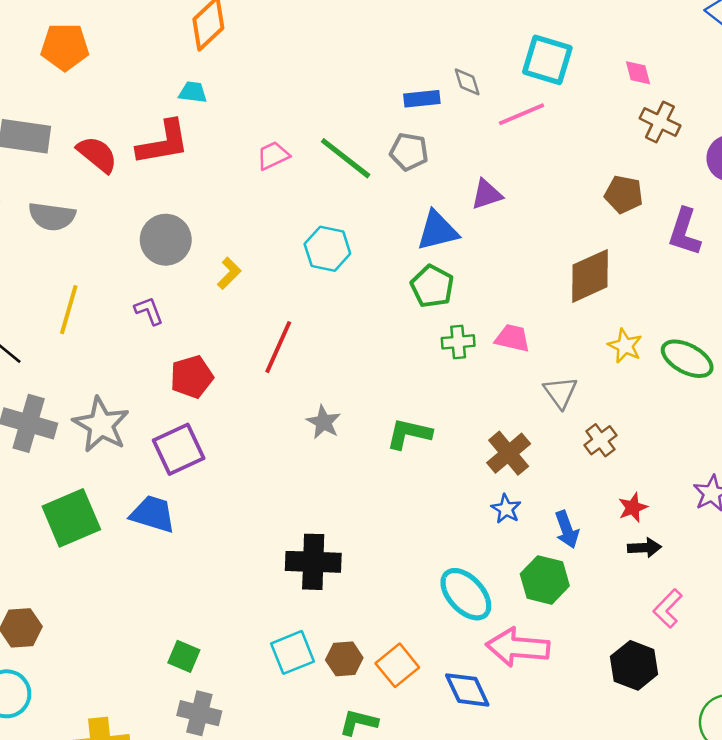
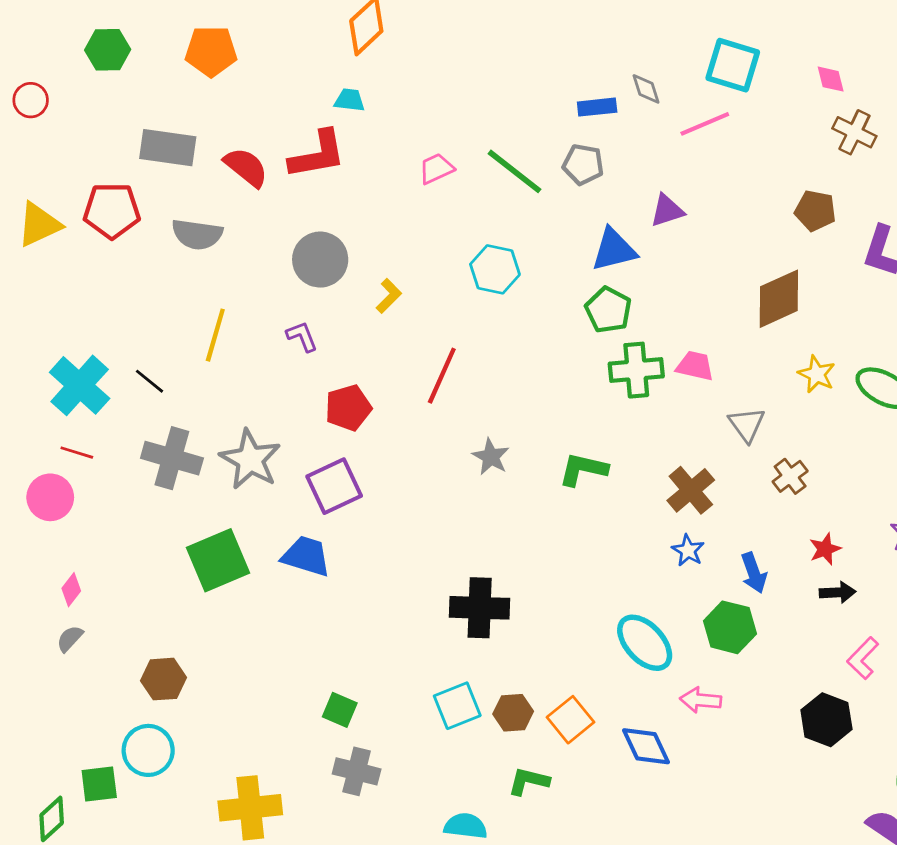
green cross: (458, 342) -> (636, 370), size x1.5
pink arrow: (518, 647) -> (701, 700), size x0.6

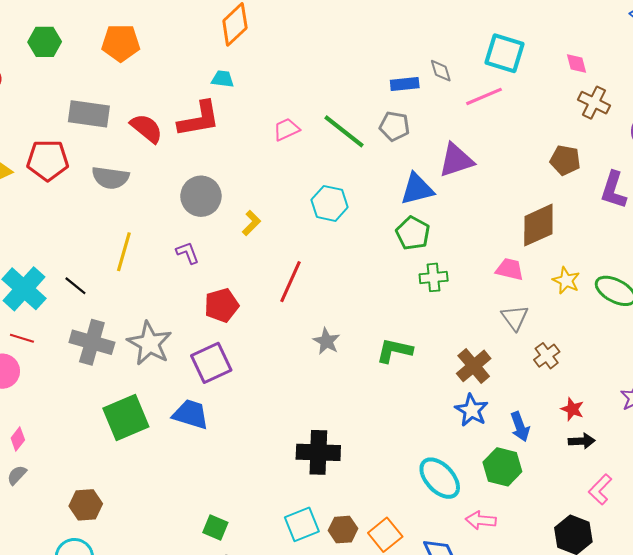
purple triangle: (667, 211) -> (456, 160), size x1.4
pink trapezoid: (695, 366) -> (510, 269), moved
green cross: (636, 370) -> (434, 277), size x0.7
red star: (825, 549) -> (572, 409), turned -30
blue star: (688, 550) -> (472, 410), size x1.4

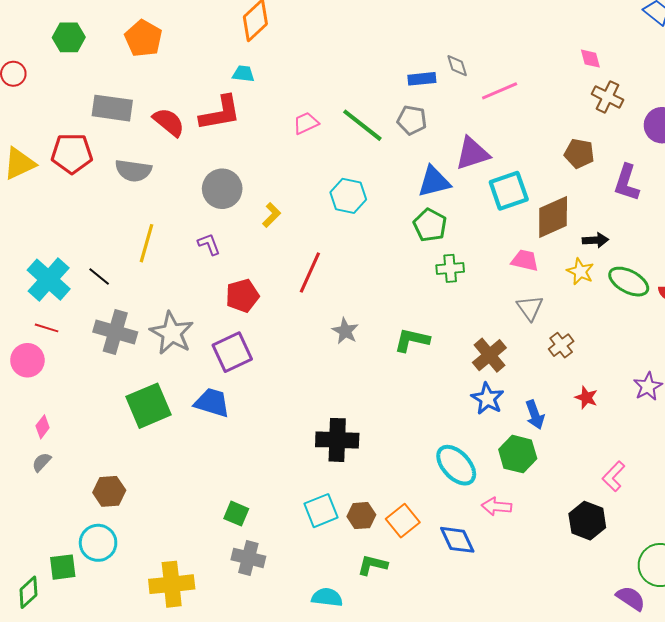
orange pentagon: (121, 43) -> (143, 38), turned 30
cyan square: (505, 53) -> (509, 191), moved, turned -36
black arrow: (582, 441) -> (595, 240), moved

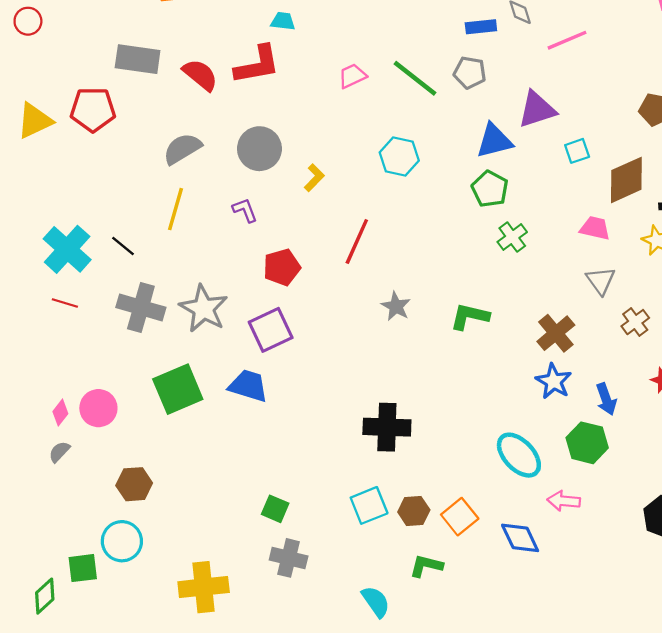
gray semicircle: (133, 171) -> (182, 149), moved, turned 141
cyan square: (509, 191) -> (577, 151), size x0.6
green cross: (450, 268) -> (512, 237), turned -32
pink circle: (27, 360) -> (98, 408), moved
cyan semicircle: (327, 597) -> (376, 602), turned 48

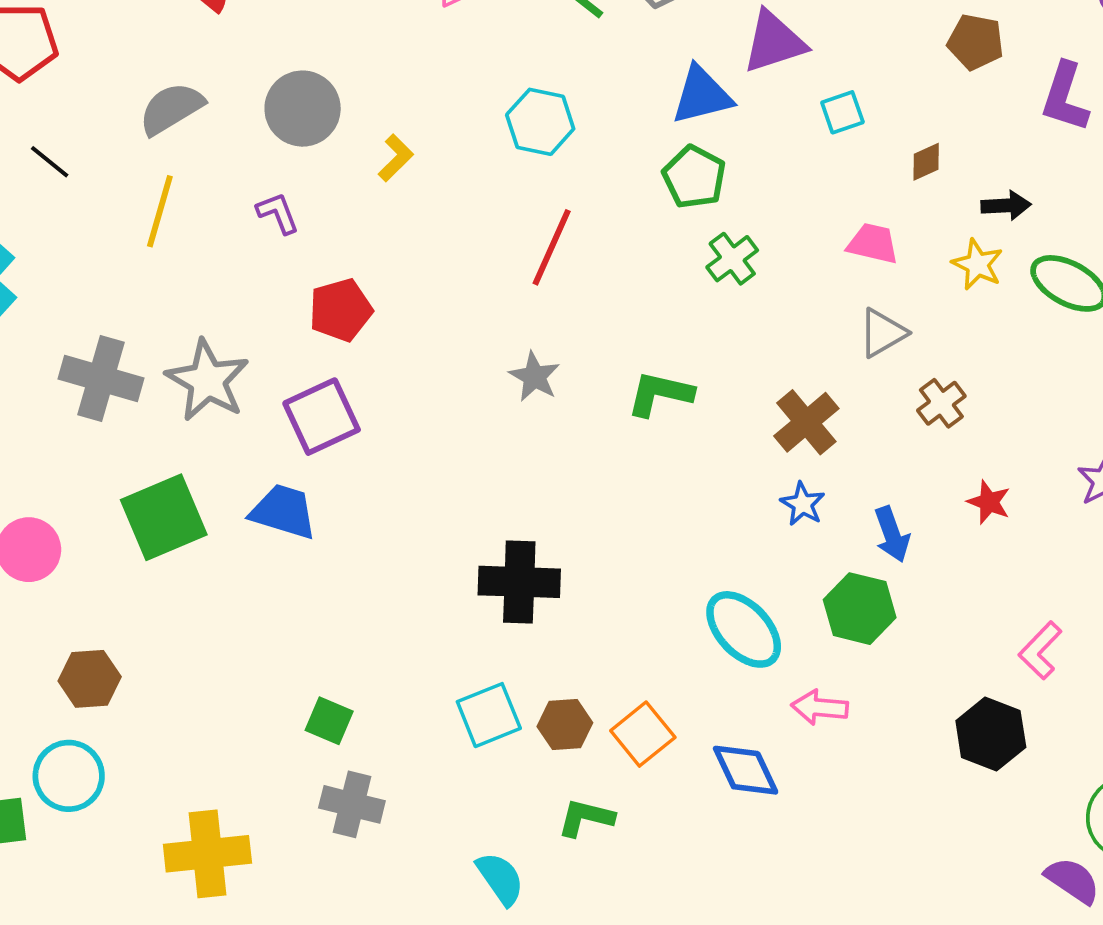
brown diamond: (626, 180) -> (926, 162), size x0.5
red line: (357, 241) -> (552, 247), moved
black line: (123, 246) -> (50, 162), moved
gray triangle: (601, 281) -> (882, 333), turned 36
blue star: (554, 381) -> (803, 504), size x0.7

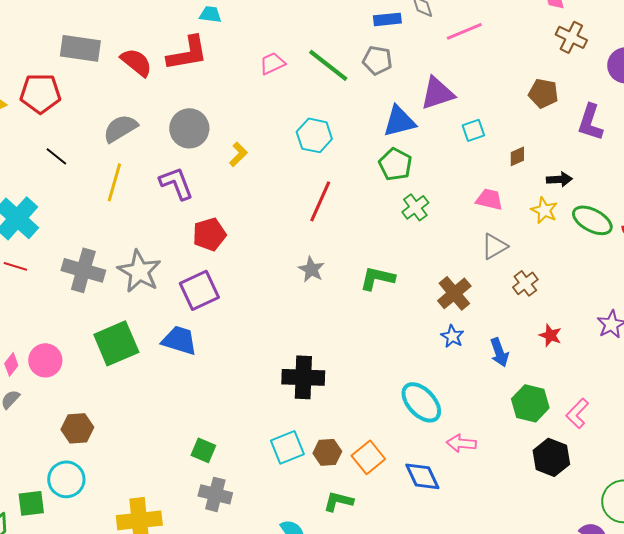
purple L-shape: (278, 213) -> (176, 183), size x1.5
green hexagon: (860, 609) -> (530, 403), moved

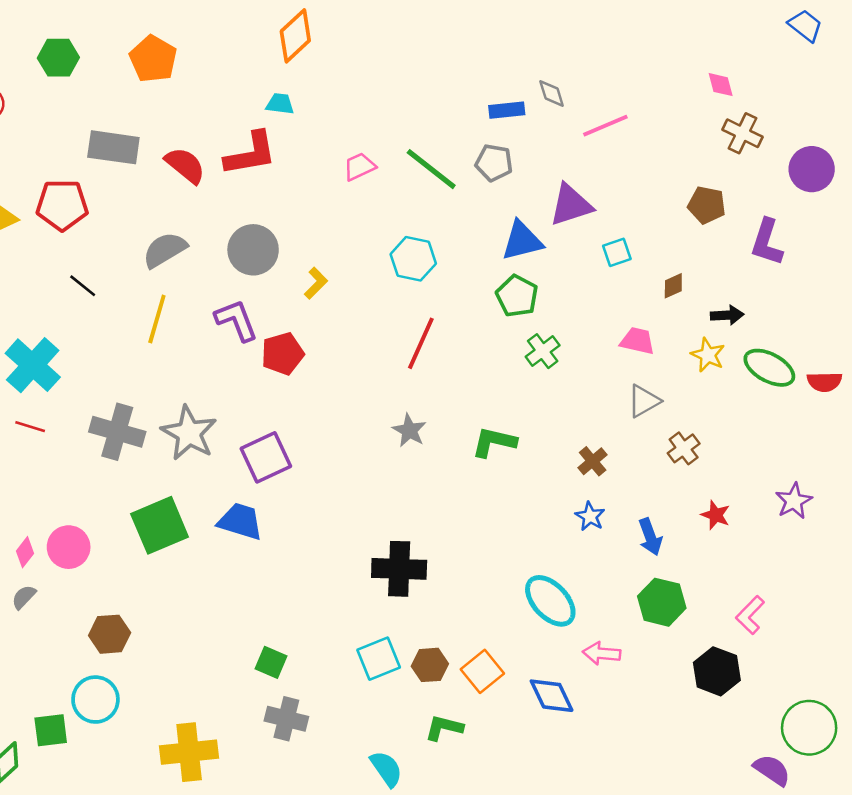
red pentagon: (209, 234) -> (283, 354), moved
brown cross: (454, 293) -> (593, 461), size x0.7
green hexagon: (530, 403) -> (662, 602), moved

